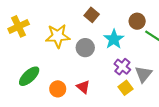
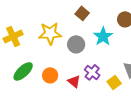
yellow cross: (19, 26) -> (13, 36), moved
purple cross: (122, 67) -> (92, 72), moved
orange circle: (58, 89) -> (50, 75), moved

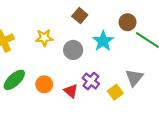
yellow star: (50, 33) -> (44, 38), size x0.7

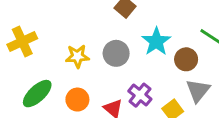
brown circle: (127, 22) -> (186, 59), moved
yellow star: (44, 38) -> (77, 56), moved

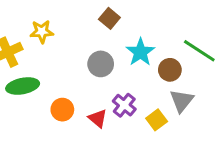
yellow star: (77, 56) -> (42, 32), moved
green ellipse: (37, 94) -> (23, 86), moved, turned 32

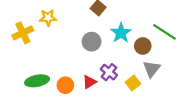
green ellipse: (23, 86) -> (37, 81), moved
orange circle: (62, 110) -> (65, 85), moved
red triangle: (98, 118) -> (89, 82), turned 48

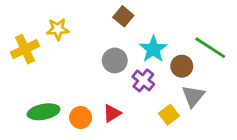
purple cross: (109, 72) -> (143, 80), moved

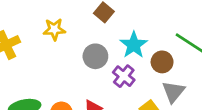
yellow star: (58, 29) -> (54, 29), moved

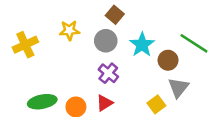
gray circle: (95, 56) -> (106, 41), moved
purple cross: (124, 76) -> (108, 73), moved

